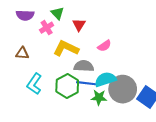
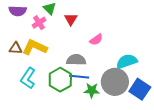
yellow L-shape: (66, 48) -> (35, 47), moved
cyan semicircle: (105, 79) -> (127, 61), moved

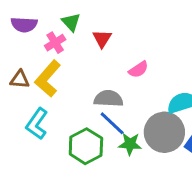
yellow L-shape: (35, 47) -> (48, 79), turned -75
blue line: (79, 77) -> (112, 123), turned 36
green hexagon: (60, 80) -> (86, 146), moved

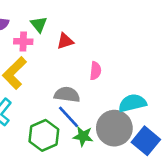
red triangle: (102, 39) -> (65, 41), turned 36
pink cross: (55, 43) -> (23, 42), turned 30
pink semicircle: (138, 70) -> (95, 71), turned -54

